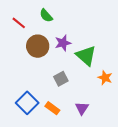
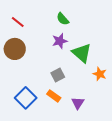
green semicircle: (46, 16) -> (63, 19), moved
brown circle: (38, 46) -> (15, 49), moved
orange rectangle: (52, 108) -> (54, 96), moved

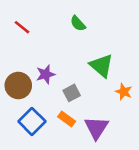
purple star: (60, 41) -> (46, 74), moved
brown circle: (15, 49) -> (18, 85), moved
purple triangle: (78, 103) -> (96, 128), size x1.5

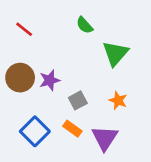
green triangle: (101, 66) -> (115, 53), moved, turned 30
brown circle: (18, 85) -> (20, 78), moved
orange star: (124, 92) -> (118, 100), moved

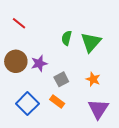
green semicircle: (85, 25) -> (67, 38), moved, turned 56
purple triangle: (105, 138) -> (98, 109), moved

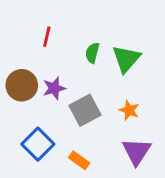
red line: (19, 23) -> (47, 37), moved, turned 64
gray square: (61, 79) -> (85, 110), size x1.5
orange rectangle: (57, 101) -> (79, 160), moved

